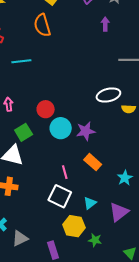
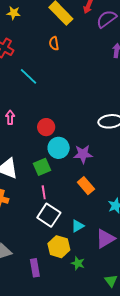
orange semicircle: (42, 25) -> (54, 43), size x0.6
cyan line: (21, 61) -> (29, 76), turned 42
green square: (24, 132) -> (42, 167), moved
pink line: (65, 172) -> (44, 192), moved

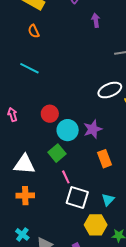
cyan line: (29, 76) -> (29, 68), moved
orange rectangle: (86, 186) -> (104, 159), turned 36

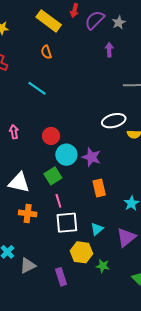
purple star: (93, 129) -> (91, 157), turned 30
orange cross: (25, 196) -> (28, 213), moved
white square: (77, 197) -> (67, 223), turned -30

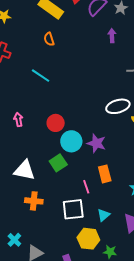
pink line: (58, 201) -> (86, 187), moved

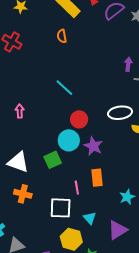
purple arrow: (112, 36) -> (128, 64), moved
cyan line: (41, 76) -> (64, 88), moved
red circle: (56, 123) -> (79, 119), moved
cyan triangle: (103, 215) -> (90, 218), turned -40

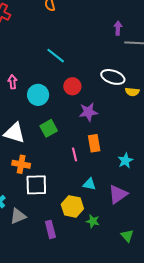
white ellipse: (120, 113) -> (113, 77), turned 30
cyan circle: (69, 140) -> (38, 95), moved
purple star: (93, 146) -> (88, 112), turned -30
white square: (61, 208) -> (36, 185), moved
cyan triangle: (90, 218) -> (89, 184), turned -32

